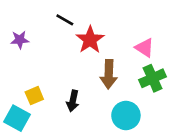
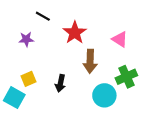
black line: (65, 20) -> (43, 16), moved
purple star: (20, 40) -> (26, 39), moved
green cross: (153, 78) -> (126, 77), moved

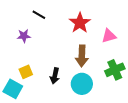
red star: (75, 33) -> (80, 23), moved
pink triangle: (120, 39) -> (109, 36), turned -49
cyan circle: (104, 95) -> (82, 84), moved

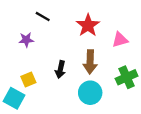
black arrow: (55, 76) -> (60, 70), moved

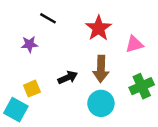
black arrow: (60, 70) -> (68, 77), turned -126

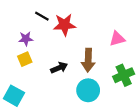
red star: (99, 28) -> (65, 25), moved, turned 30
yellow square: (32, 89) -> (25, 59), moved

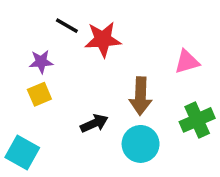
black arrow: (59, 68) -> (94, 123), moved

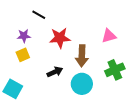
red star: (103, 39) -> (60, 38), moved

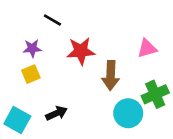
black arrow: (55, 72) -> (57, 113), moved
cyan circle: (82, 84) -> (128, 113), moved

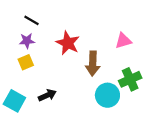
black line: (52, 20) -> (31, 20), moved
red star: (81, 51) -> (68, 43), turned 30

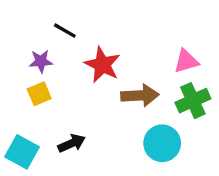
black line: (31, 20) -> (65, 31), moved
brown arrow: (93, 63) -> (140, 95), turned -95
green cross: (130, 79) -> (193, 101), moved

